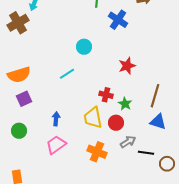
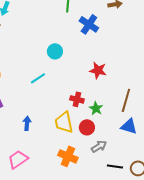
red star: (127, 66) -> (98, 70), turned 30
pink trapezoid: (56, 145) -> (18, 159), moved
black line: (146, 153) -> (115, 166), moved

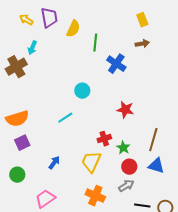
red cross: (77, 99) -> (104, 139), turned -32
yellow trapezoid: (64, 122) -> (91, 162), turned 35
blue arrow: (27, 123) -> (54, 163), turned 32
red circle: (87, 127) -> (129, 167), moved

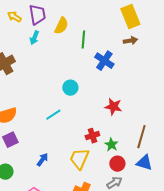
yellow rectangle: (142, 20) -> (130, 17), size x1.6
cyan arrow: (32, 48) -> (34, 38), moved

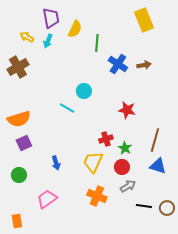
yellow arrow: (14, 17) -> (27, 37), moved
brown arrow: (130, 41) -> (144, 65), moved
cyan line: (53, 115) -> (67, 108), moved, turned 63
blue arrow: (42, 160) -> (56, 163), turned 128
red circle: (117, 164) -> (122, 167), moved

